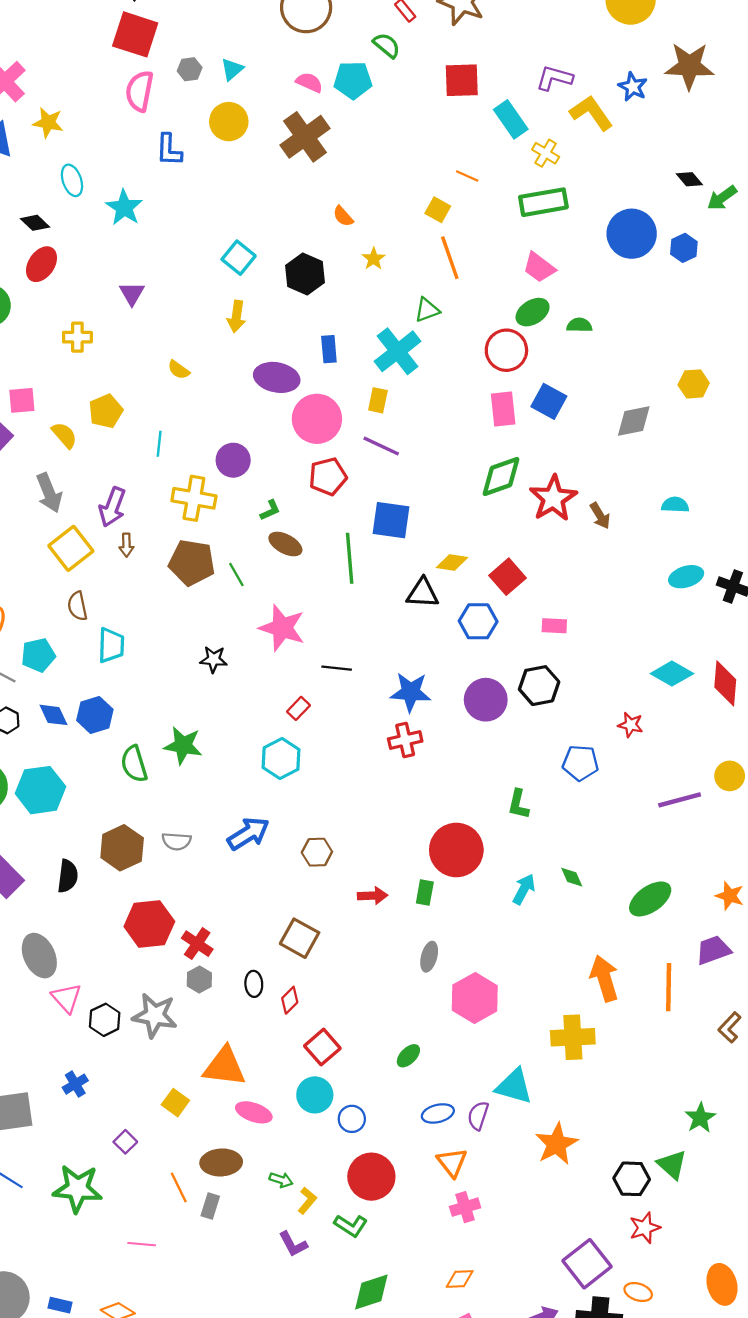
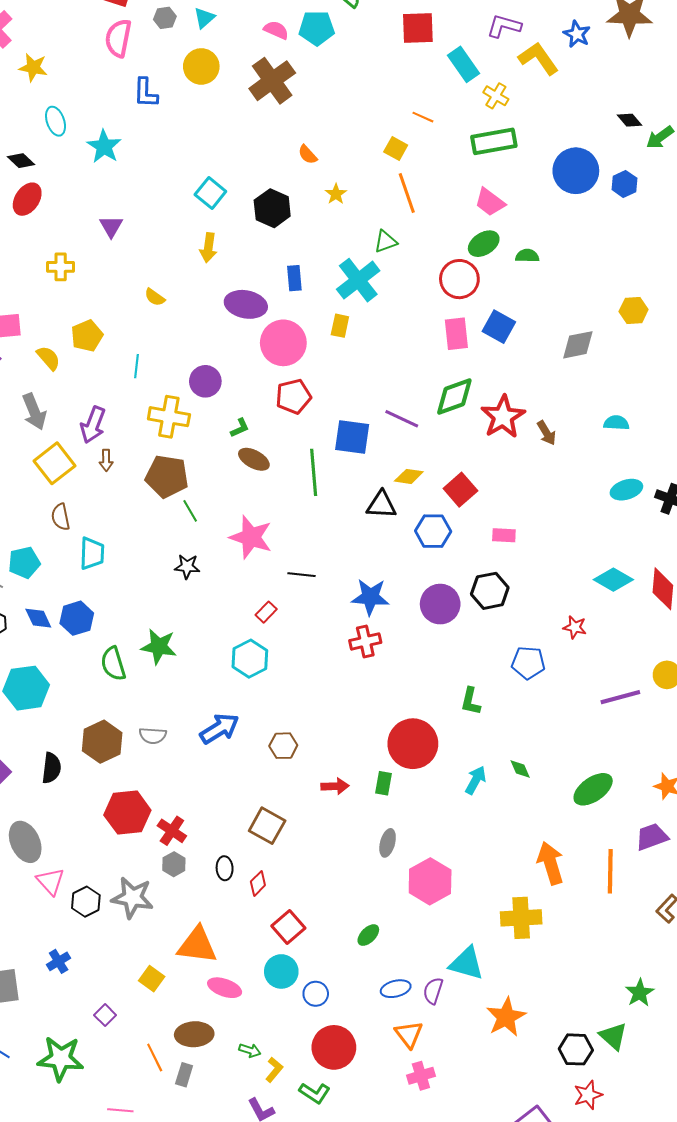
purple line: (381, 446) -> (402, 419), moved
green line: (236, 574) -> (190, 511), moved

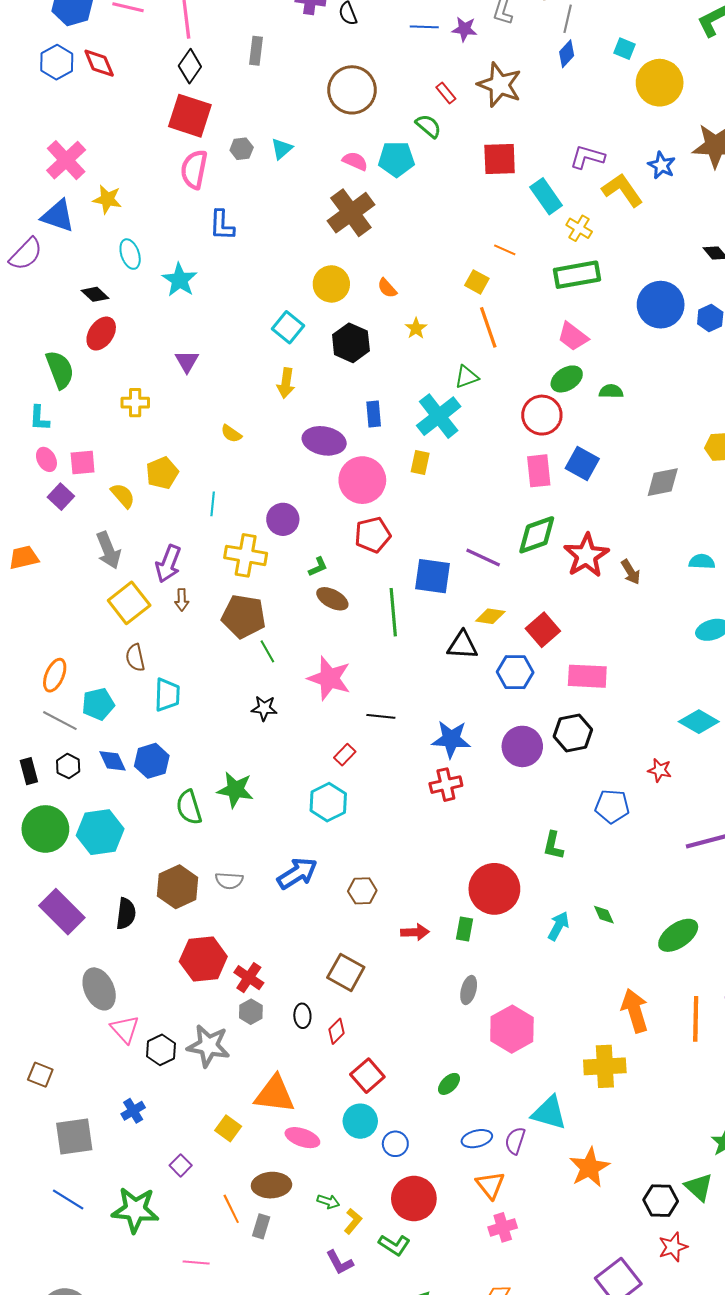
yellow circle: (201, 66) -> (331, 284), moved
pink rectangle: (504, 535) -> (587, 676), size x1.6

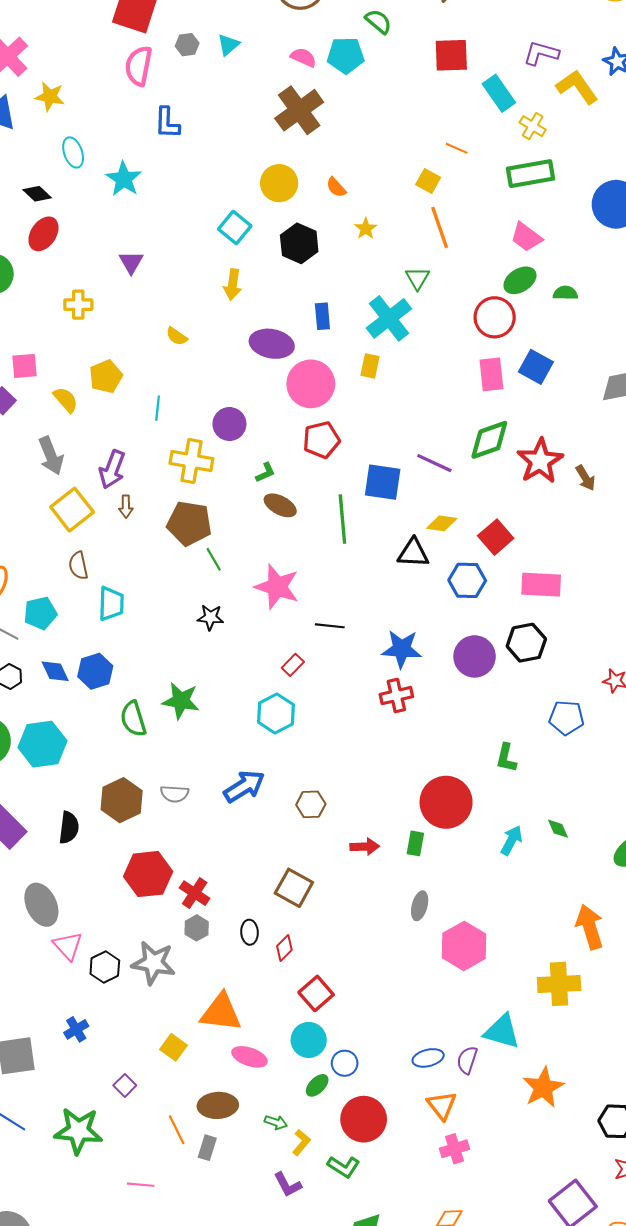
green triangle: (467, 377) -> (417, 278), turned -40
green ellipse: (449, 1084) -> (317, 1085), moved

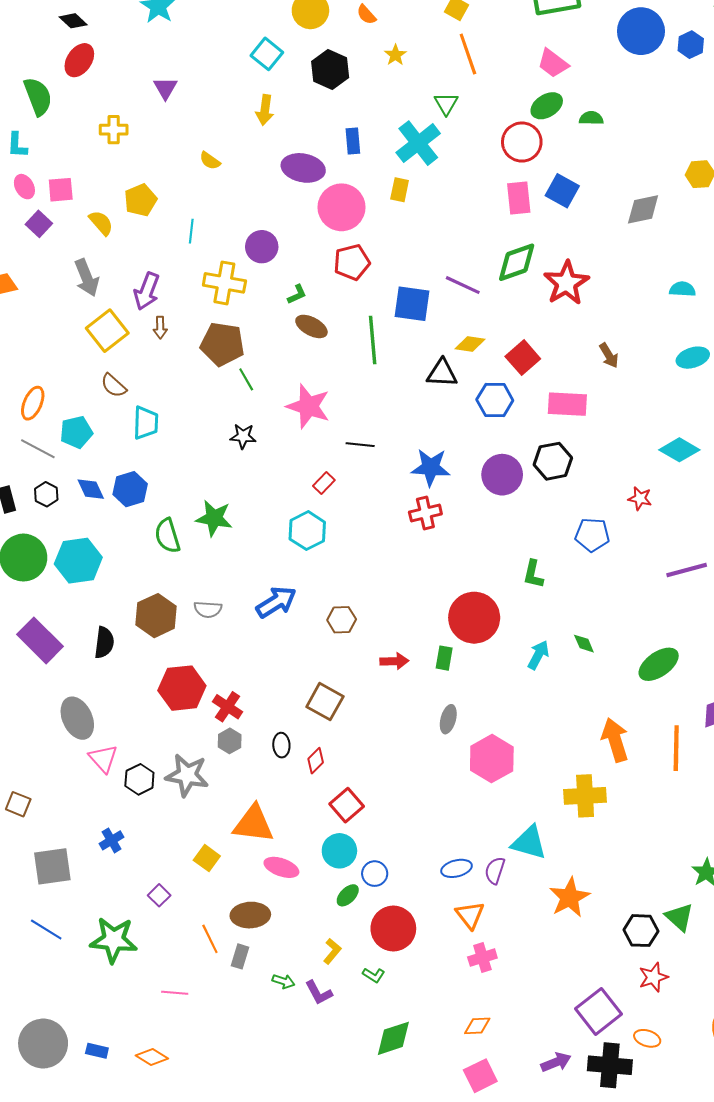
brown arrow: (585, 478) -> (609, 355), moved
brown semicircle: (78, 566) -> (114, 386), turned -36
green arrow: (276, 1122) -> (283, 981), moved
green L-shape: (344, 1167) -> (374, 975), size x0.7

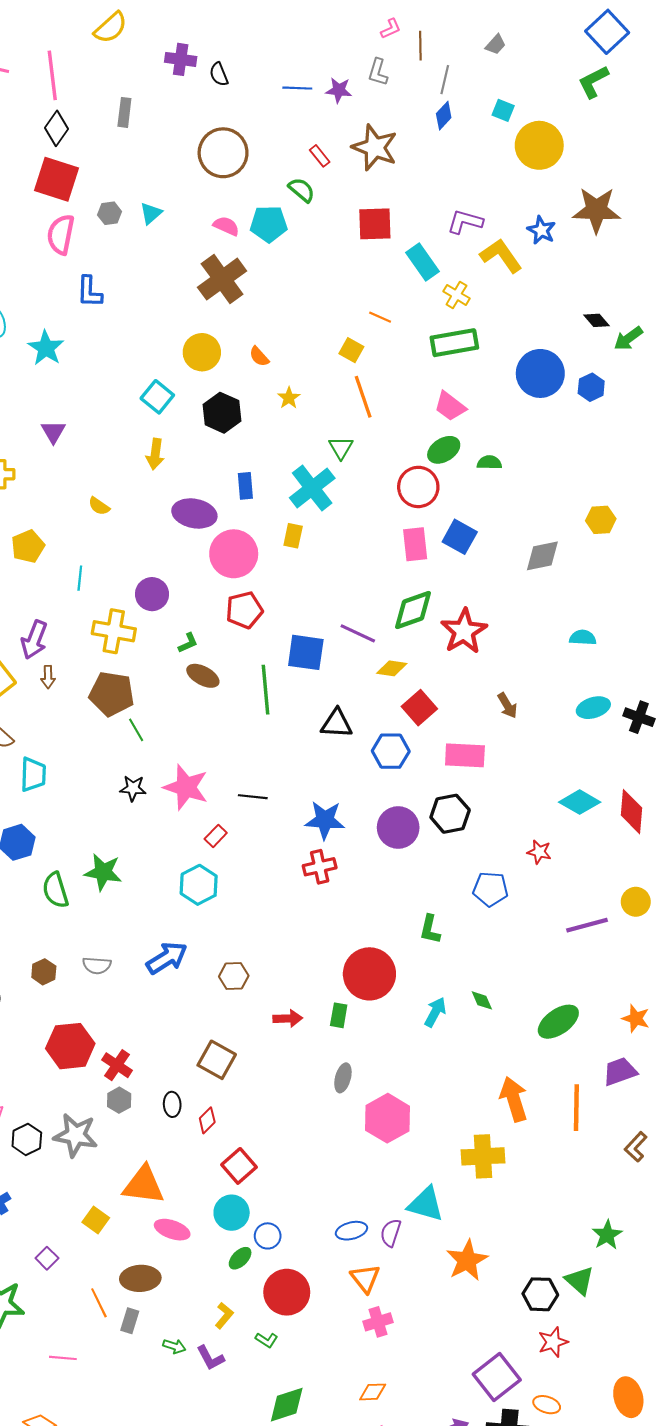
yellow diamond: (470, 344) -> (392, 668), moved
pink star: (308, 406) -> (186, 787), moved
brown hexagon: (156, 616) -> (44, 972), size x0.6

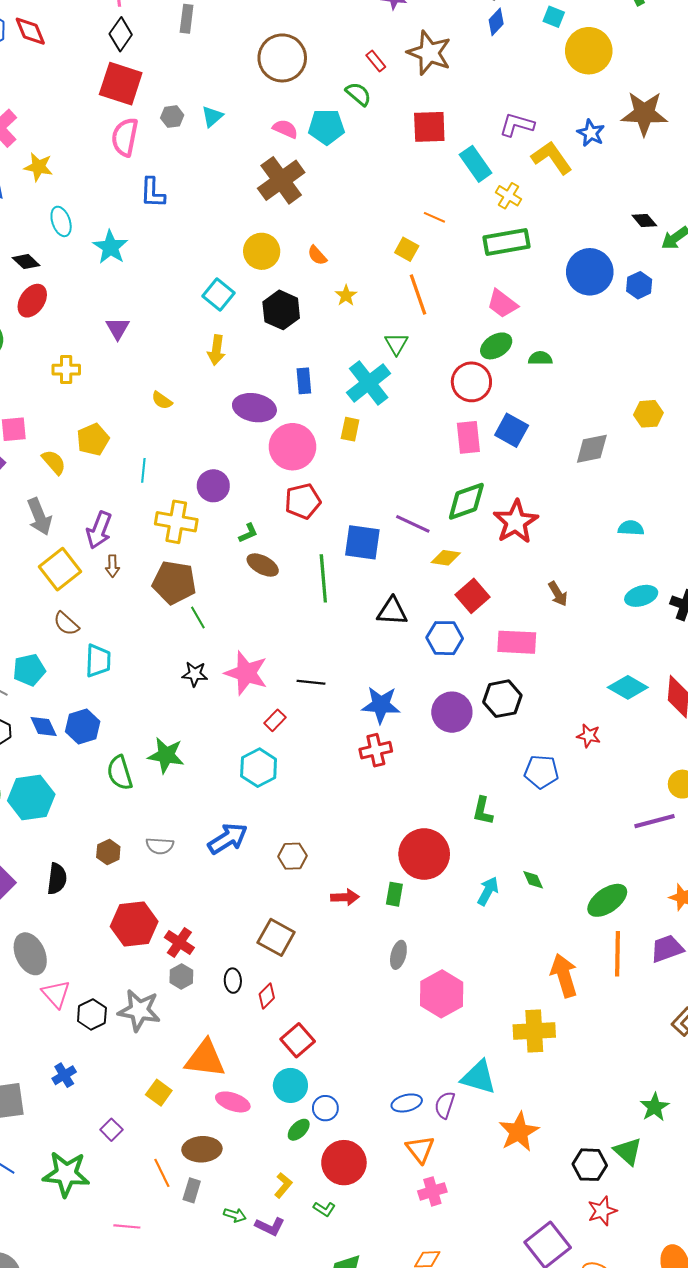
purple line: (587, 925) -> (655, 821), moved
orange line: (576, 1108) -> (618, 954), moved
purple L-shape: (210, 1358) -> (270, 1226), turned -36

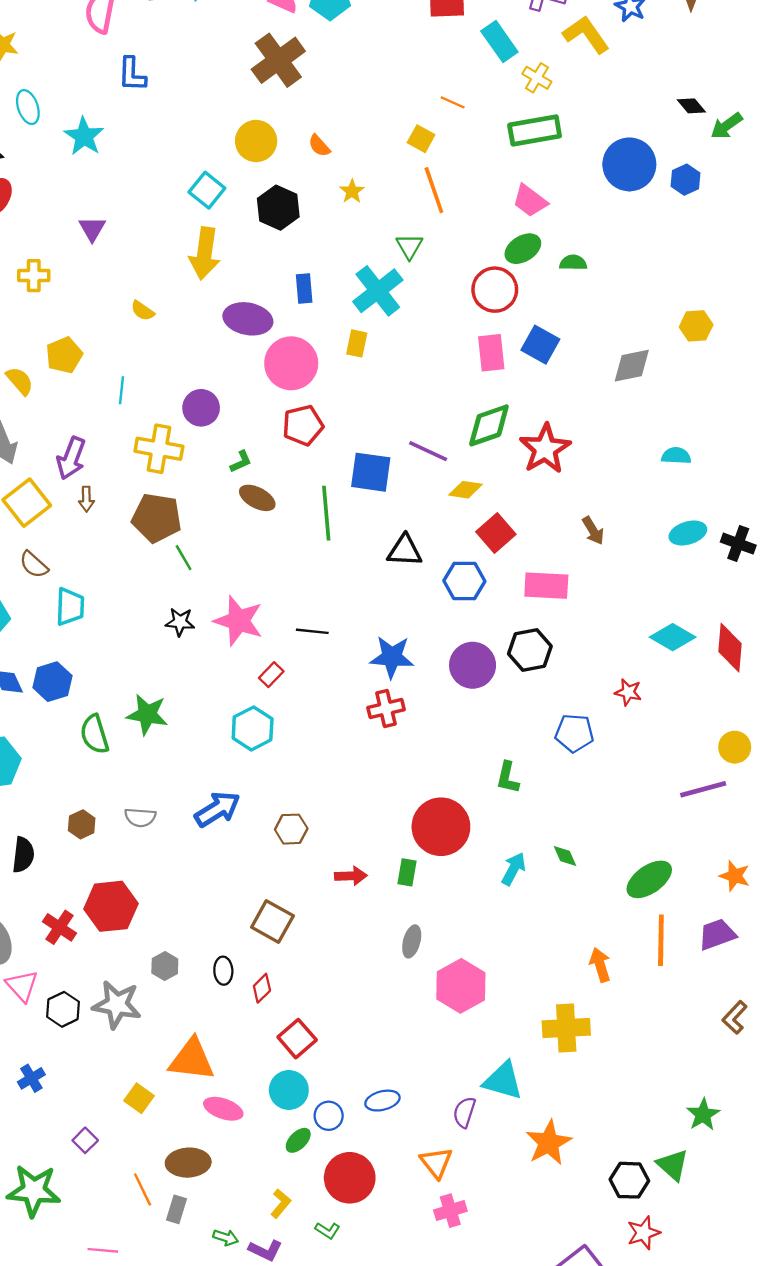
yellow arrow: (216, 350) -> (205, 253), size x1.5
red cross: (179, 942) -> (59, 927), moved
orange arrow: (564, 975) -> (600, 965), size x0.7
blue ellipse: (407, 1103) -> (382, 1101), moved

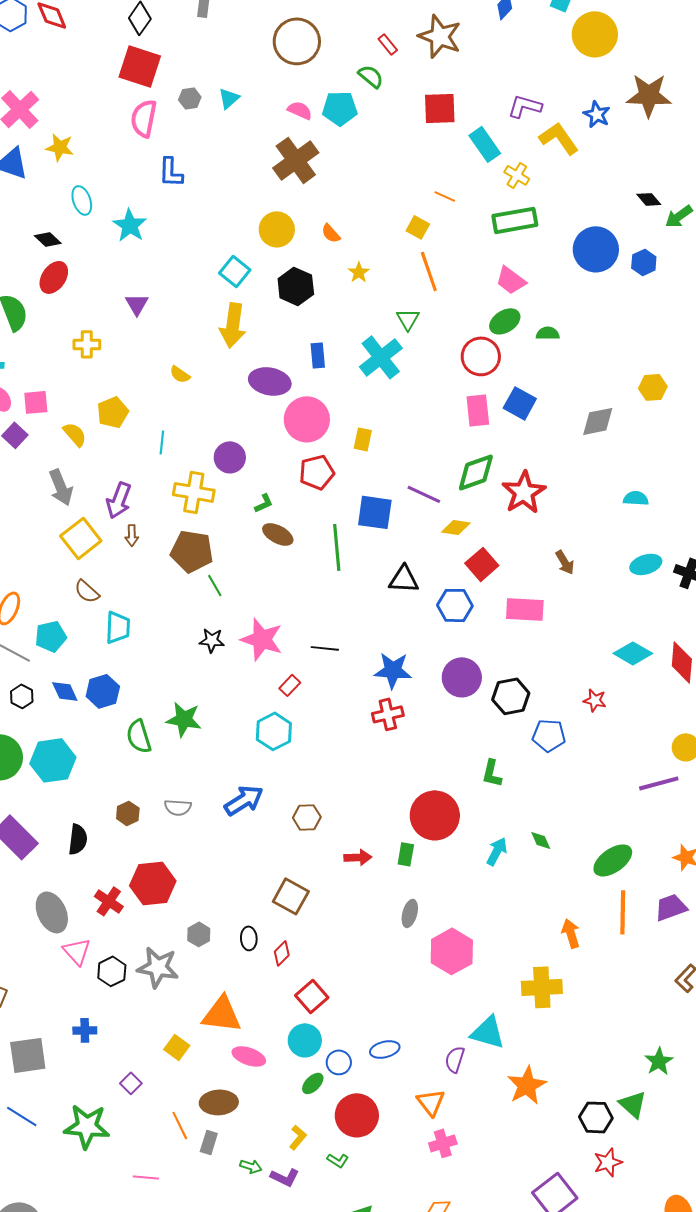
yellow rectangle: (357, 343) -> (363, 439), moved
black hexagon: (530, 650) -> (511, 696), moved
blue cross: (31, 1078) -> (85, 1030), turned 30

